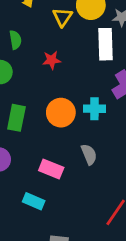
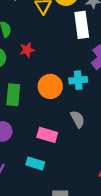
red star: (52, 60) -> (27, 50), moved

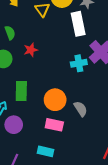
cyan cross: (78, 80) -> (79, 63), moved
orange circle: (50, 86) -> (55, 100), moved

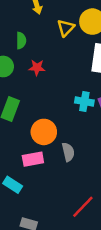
pink rectangle: (54, 125) -> (33, 159), turned -42

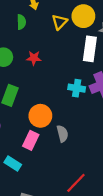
green semicircle: (21, 41) -> (21, 22), moved
pink rectangle: (33, 159) -> (31, 140), turned -54

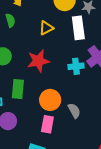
yellow triangle: (60, 22) -> (46, 28), moved, turned 35
red star: (34, 58) -> (38, 61), moved, size x1.6

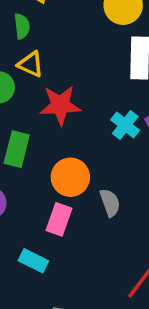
yellow triangle: (46, 28) -> (30, 64), moved, turned 42
cyan cross: (76, 66) -> (125, 125), turned 35

